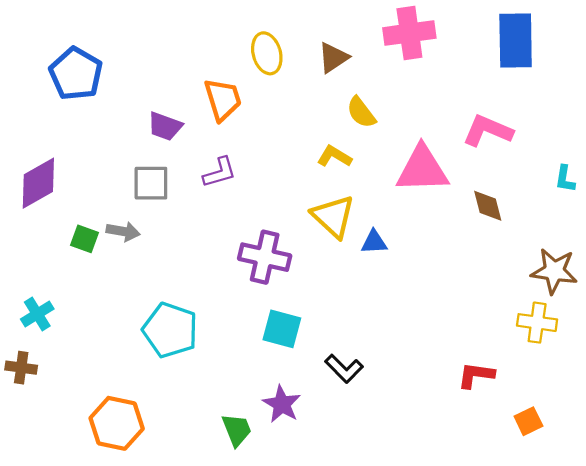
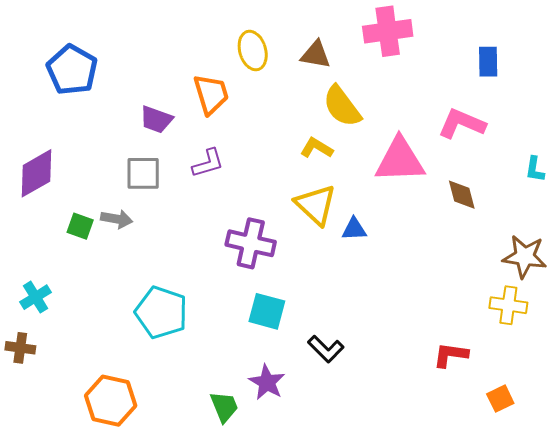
blue rectangle: (516, 40) -> (488, 62), moved, size x0.6
brown triangle: (333, 58) -> (316, 55), turned 44
yellow semicircle: (361, 112) -> (342, 106), size x1.4

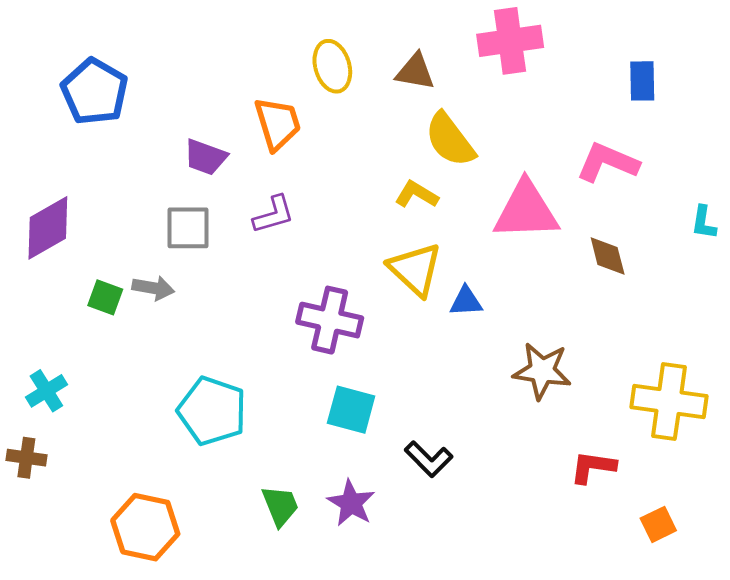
brown star: (525, 257) -> (542, 371), moved
yellow cross: (508, 305) -> (669, 402), size x1.5
green trapezoid: (224, 407) -> (280, 506), moved

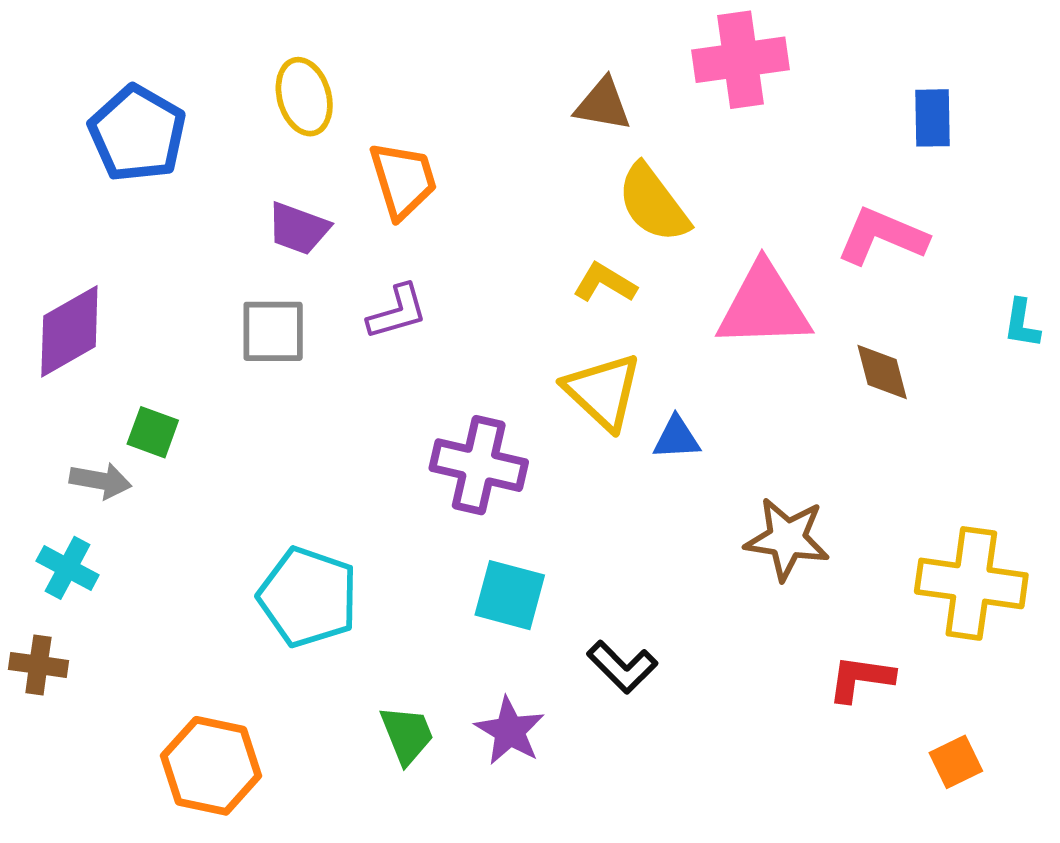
yellow ellipse: (332, 66) -> (304, 97), moved
gray arrow: (153, 288) -> (100, 481), moved
cyan cross: (46, 391) -> (68, 568), turned -30

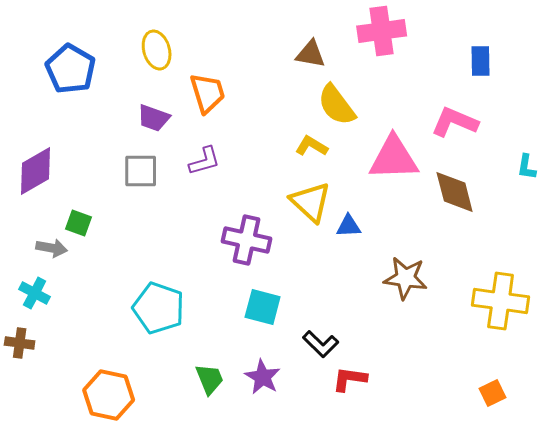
brown diamond: (882, 372) -> (455, 192), size x1.4
red L-shape: (861, 678) -> (350, 379), moved

